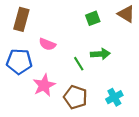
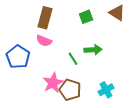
brown rectangle: (21, 19) -> (45, 18), moved
blue pentagon: (19, 62) -> (18, 57), turned 30
pink star: (44, 85) -> (53, 83), moved

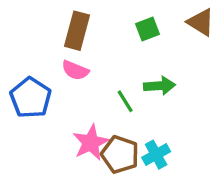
cyan cross: (106, 90) -> (156, 155), moved

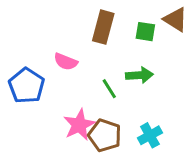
green square: (147, 29) -> (145, 32), moved, turned 30
brown rectangle: (77, 31) -> (103, 27), moved
cyan cross: (156, 155) -> (150, 135), moved

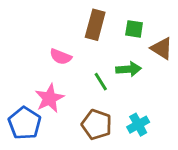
brown triangle: (175, 19) -> (162, 48), moved
blue pentagon: (27, 86) -> (25, 123), moved
pink star: (79, 125) -> (50, 98), moved

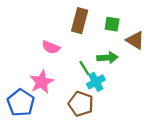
cyan cross: (138, 125) -> (96, 82), moved

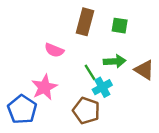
brown triangle: (135, 40) -> (144, 70), moved

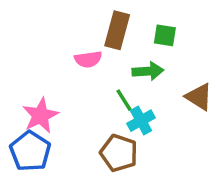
pink semicircle: (54, 50) -> (88, 59), moved, turned -30
green arrow: (115, 61) -> (148, 71), moved
pink star: (44, 87) -> (40, 115), moved

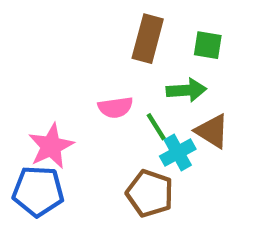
pink semicircle: (88, 59) -> (115, 107), moved
brown triangle: (199, 97) -> (212, 131), moved
blue pentagon: (30, 151) -> (38, 191), turned -30

